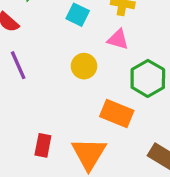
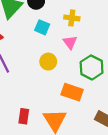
pink triangle: (118, 39) -> (70, 42), turned 40

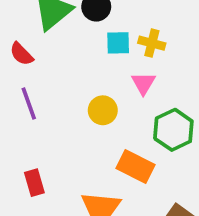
cyan square: (42, 27) -> (118, 43), moved, turned -32
red rectangle: (24, 116) -> (34, 183), moved, turned -32

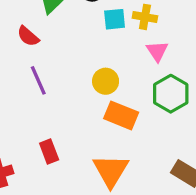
pink triangle: (143, 83) -> (157, 51), moved
orange rectangle: (135, 167) -> (121, 115), moved

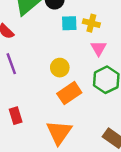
orange rectangle: (121, 115) -> (69, 93), turned -60

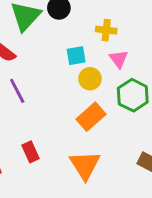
cyan square: (69, 23) -> (76, 56), moved
yellow circle: (60, 68) -> (90, 79), moved

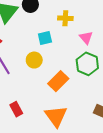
pink triangle: (119, 59) -> (86, 38), moved
yellow circle: (90, 79) -> (34, 60), moved

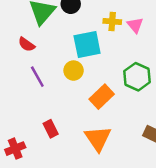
cyan square: (45, 38) -> (87, 44), size x1.6
pink triangle: (86, 38) -> (135, 25), moved

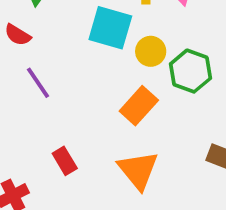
cyan square: (87, 44) -> (110, 28), turned 32
yellow circle: (74, 71) -> (151, 51), moved

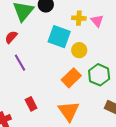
red semicircle: (18, 35) -> (11, 37), turned 96
green hexagon: (190, 71) -> (99, 75), moved

